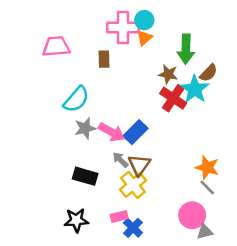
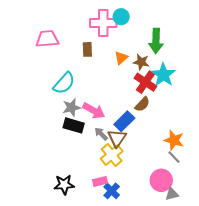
orange triangle: (144, 38) -> (121, 58), moved
brown semicircle: (209, 73) -> (142, 104), moved
blue rectangle: (135, 132) -> (124, 121), moved
black rectangle: (85, 176) -> (74, 125), moved

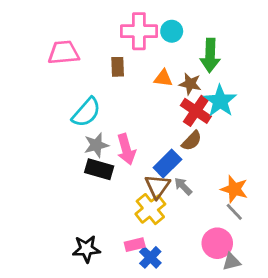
cyan circle: (121, 17) -> (172, 31), moved
orange triangle: (121, 58) -> (163, 78), turned 48
pink arrow: (94, 111) -> (126, 149), turned 45
gray arrow: (101, 134) -> (183, 186), moved

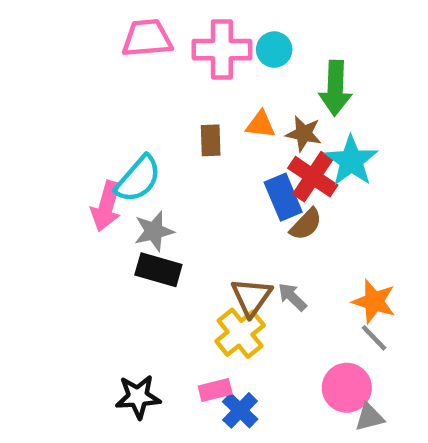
pink trapezoid: (64, 53) -> (147, 38), moved
brown rectangle: (118, 67) -> (211, 140), moved
pink arrow: (126, 149) -> (106, 206), moved, turned 32
blue rectangle: (167, 164) -> (283, 197), moved, turned -68

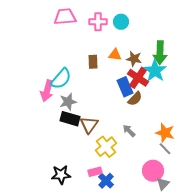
pink cross: (222, 50) -> (98, 22), size x0.7
green arrow: (335, 88) -> (160, 53), moved
brown triangle: (251, 297) -> (89, 125), moved
gray triangle: (369, 417) -> (163, 184), turned -32

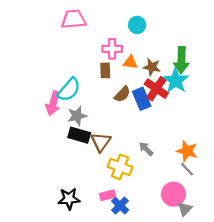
pink cross: (98, 22) -> (112, 49), moved
brown semicircle: (135, 99) -> (122, 94), moved
yellow cross: (106, 147) -> (120, 167), turned -30

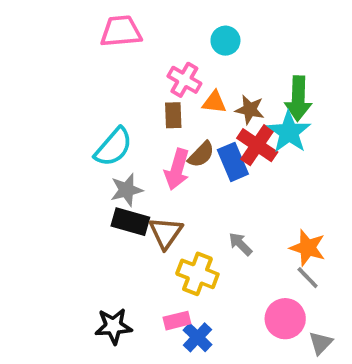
pink cross: (112, 49) -> (184, 80), turned 30
pink arrow: (53, 103) -> (177, 169), moved
gray triangle: (185, 209) -> (321, 343), moved

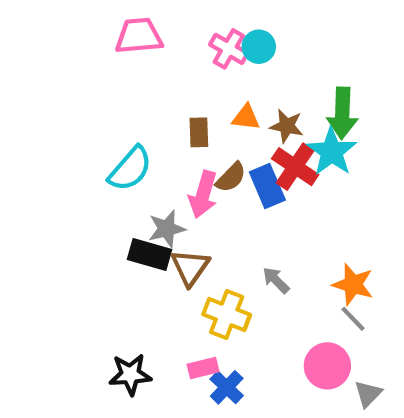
pink cross: (184, 80) -> (229, 49), moved
gray star: (127, 190) -> (167, 229), moved

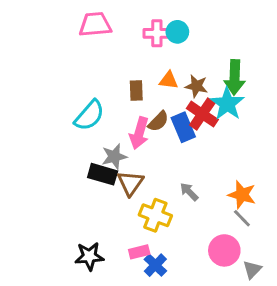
pink cross: (229, 49) -> (157, 33), turned -30

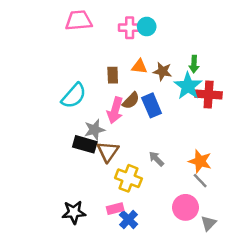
green arrow: (235, 77) -> (194, 64), size x0.6
red cross: (202, 114) -> (209, 95), moved, turned -30

